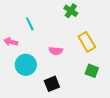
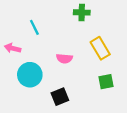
green cross: (71, 11) -> (82, 12), turned -32
green square: (92, 71) -> (106, 82), turned -32

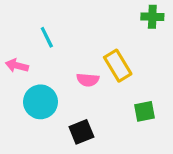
green cross: (82, 12) -> (152, 17), moved
yellow rectangle: (100, 48) -> (118, 66), moved

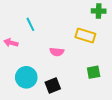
yellow rectangle: (118, 66) -> (85, 36), moved, turned -42
cyan circle: (40, 102) -> (26, 77), moved

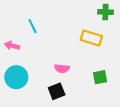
pink semicircle: (57, 52) -> (62, 68), moved
cyan circle: (26, 77) -> (16, 77), moved

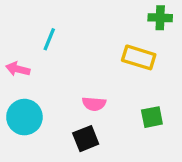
cyan line: (33, 26) -> (49, 39), turned 48

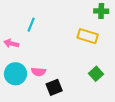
pink semicircle: (94, 104) -> (38, 72), moved
green square: (152, 117) -> (96, 74), turned -32

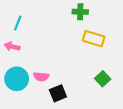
green cross: (101, 11) -> (80, 12), moved
cyan line: (31, 25) -> (18, 23), moved

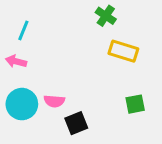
green cross: (80, 12) -> (106, 16), turned 32
green square: (103, 79) -> (135, 104), turned 32

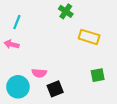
green cross: (106, 16) -> (66, 11), moved
cyan circle: (22, 104) -> (18, 87), moved

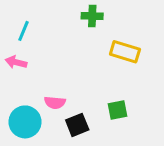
green cross: (66, 11) -> (92, 16), turned -32
green square: (98, 75) -> (118, 110), moved

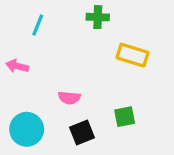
cyan line: (24, 31) -> (38, 25), moved
pink semicircle: (55, 103) -> (69, 98), moved

